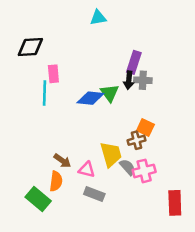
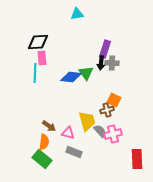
black diamond: (30, 47) -> (38, 42), moved
green rectangle: (38, 199) -> (42, 159), moved

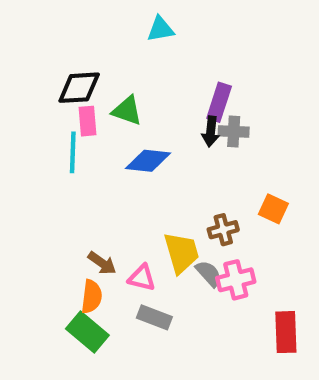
green triangle: (86, 73) -> (127, 111), moved, turned -35
orange square: (114, 100) -> (273, 209), moved

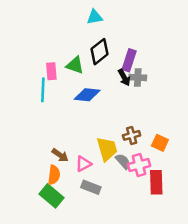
black diamond: (79, 88) -> (100, 52), moved, turned -35
black arrow: (211, 132) -> (124, 77), turned -35
orange square: (273, 209) -> (160, 143), moved
pink triangle: (142, 278) -> (84, 164), turned -42
red rectangle: (286, 332) -> (156, 182), moved

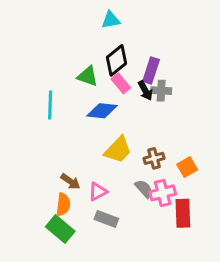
pink rectangle: (51, 71) -> (121, 83), moved, turned -35
orange square: (160, 143) -> (187, 167), turned 35
yellow trapezoid: (107, 149) -> (118, 150), moved, turned 60

